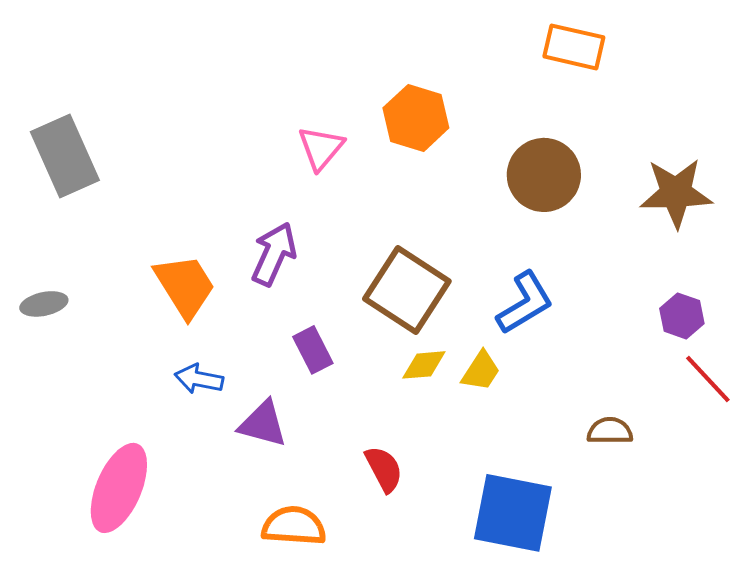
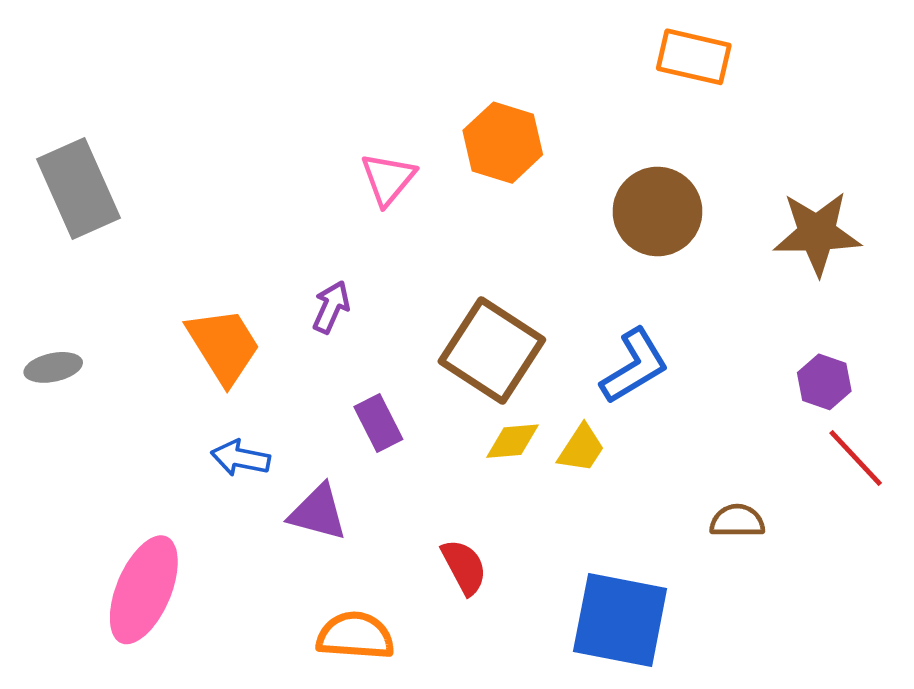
purple arrow: (274, 254) -> (331, 307), size x0.7

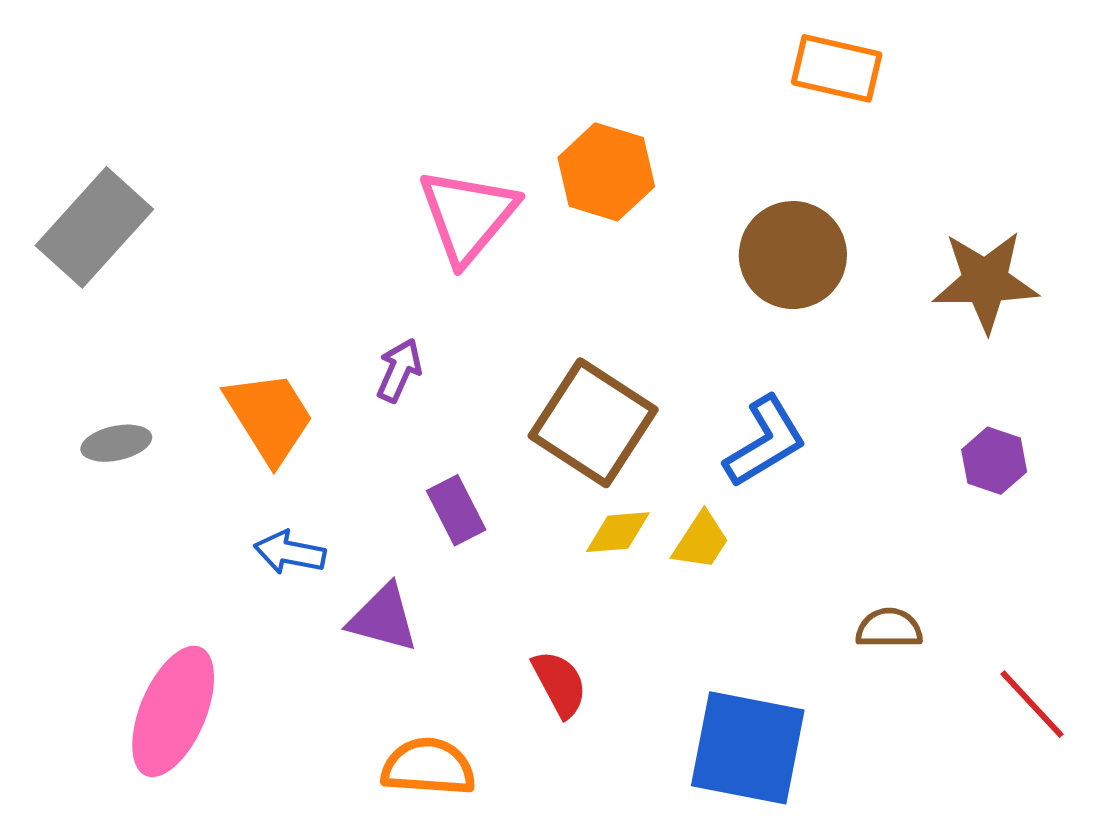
pink triangle: (388, 179) -> (468, 216), size x1.5
gray rectangle: (79, 189) -> (94, 227), turned 66
gray ellipse: (53, 367) -> (116, 443), moved
red line: (856, 458) -> (1032, 704), moved

